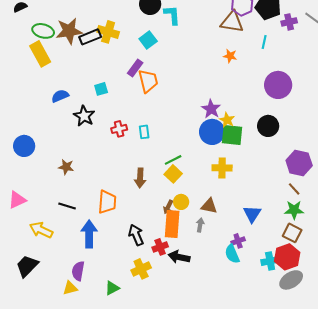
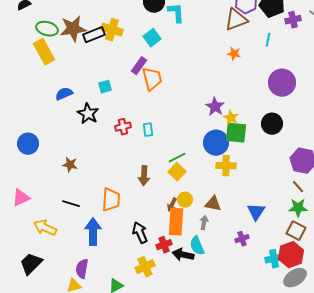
brown triangle: (232, 22) -> (236, 20), turned -30
blue circle: (212, 132) -> (216, 143), moved
cyan semicircle: (232, 254) -> (197, 246), moved

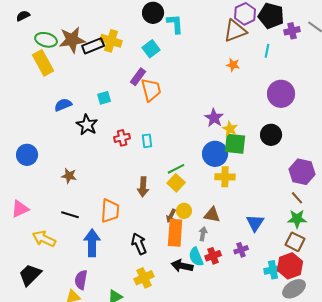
red cross: (164, 245) -> (213, 256), moved

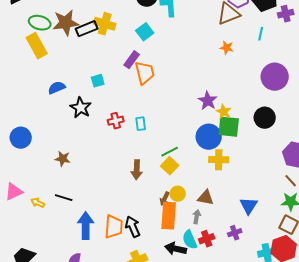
orange trapezoid: (110, 211) -> (114, 227), moved
yellow arrow: (44, 239) -> (38, 203), moved, size x0.6

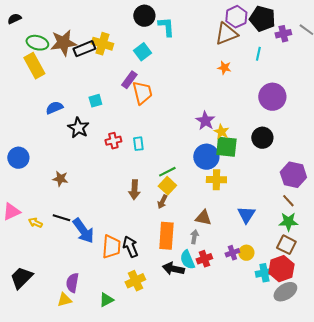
yellow circle: (178, 194) -> (246, 253), moved
brown arrow: (165, 199) -> (162, 202), moved
blue triangle: (249, 206) -> (246, 215), moved
blue arrow: (86, 226) -> (83, 231), moved, turned 144

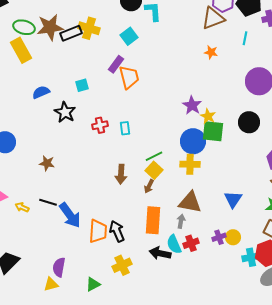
yellow cross: (216, 180) -> (190, 164), moved
brown triangle: (203, 218) -> (190, 202), size x1.4

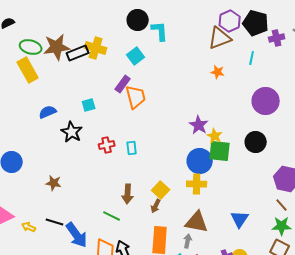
green line: (154, 156) -> (112, 216), moved, turned 54

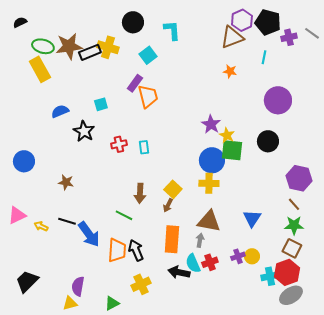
black circle: (138, 20) -> (133, 22), moved

